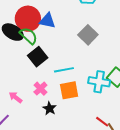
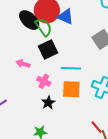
pink cross: (40, 89) -> (44, 81), turned -32
pink arrow: (16, 97) -> (23, 64), moved, turned -32

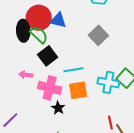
black ellipse: (29, 20) -> (23, 31), turned 55
pink cross: (44, 81) -> (50, 88), size x1.6
red line: (97, 127) -> (110, 123), turned 40

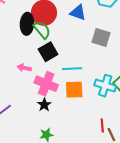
blue triangle: (58, 20) -> (78, 13), moved
gray square: (98, 35) -> (101, 38), turned -36
black star: (58, 108) -> (44, 105), moved

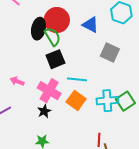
pink arrow: (24, 68) -> (17, 81), moved
cyan cross: (105, 86) -> (107, 101), turned -30
orange square: (74, 90) -> (76, 100), turned 30

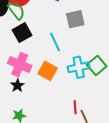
gray square: (110, 53) -> (75, 19), turned -30
cyan line: (77, 79) -> (55, 42), moved, turned 66

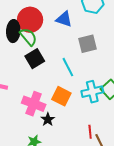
pink cross: (20, 65) -> (34, 104), moved
black star: (17, 86) -> (48, 119), moved

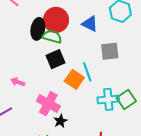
green semicircle: (28, 37) -> (52, 37), turned -42
orange square: (61, 96) -> (74, 79), moved

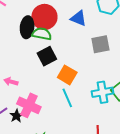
cyan line: (87, 72) -> (67, 98), moved
pink cross: (48, 104) -> (29, 105), moved
black star: (60, 121) -> (16, 116), moved

